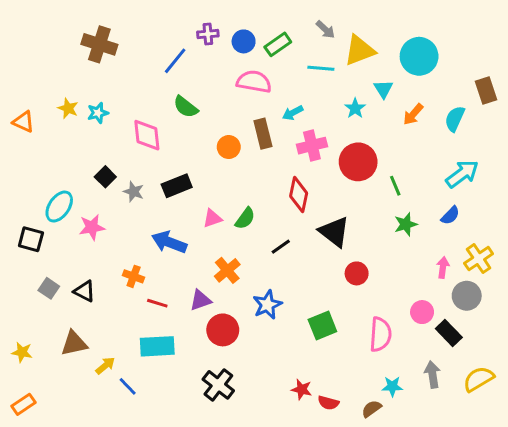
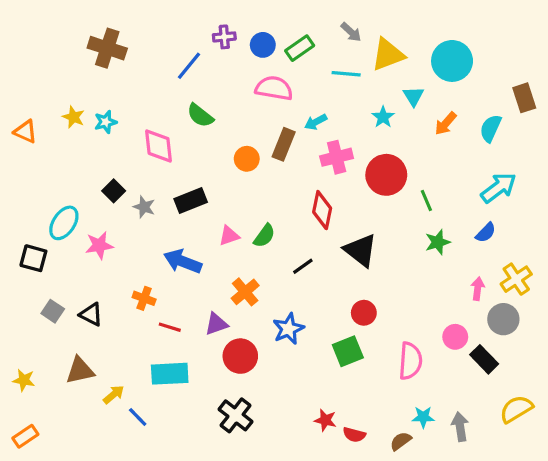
brown rectangle: (263, 134) -> (284, 144), turned 36
red circle: (357, 273) -> (364, 313), moved
gray arrow: (432, 375) -> (460, 427), moved

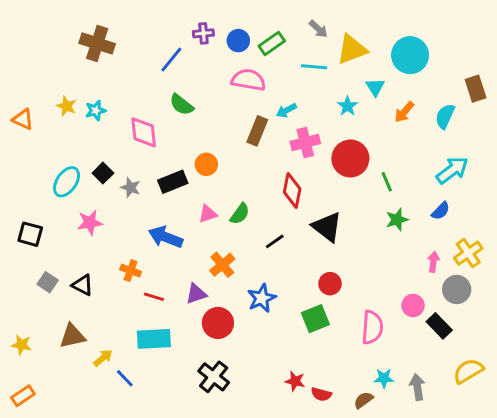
orange circle: (247, 159) -> (206, 164), moved
cyan ellipse: (64, 223) -> (67, 182), moved

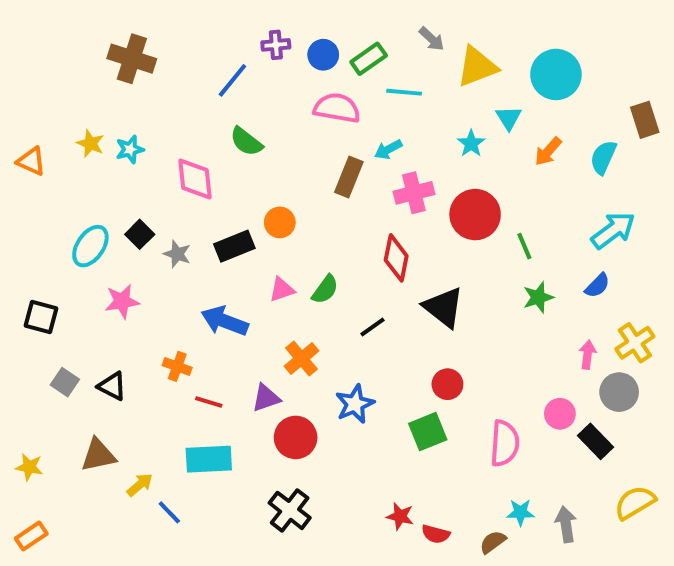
cyan line: (314, 67) -> (404, 92), moved

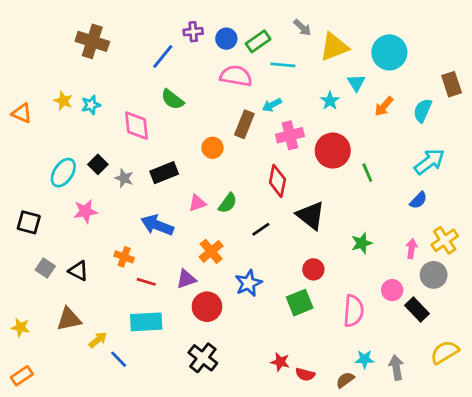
orange circle: (280, 222) -> (213, 148), moved
green star: (538, 297) -> (362, 243), moved

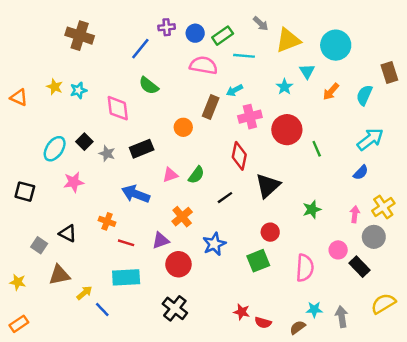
black triangle: (311, 215) -> (268, 186), turned 40
gray square: (45, 268) -> (39, 245), moved

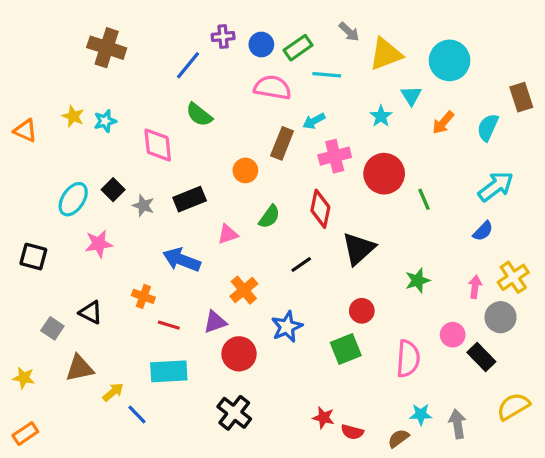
green semicircle: (196, 175) -> (269, 217), moved

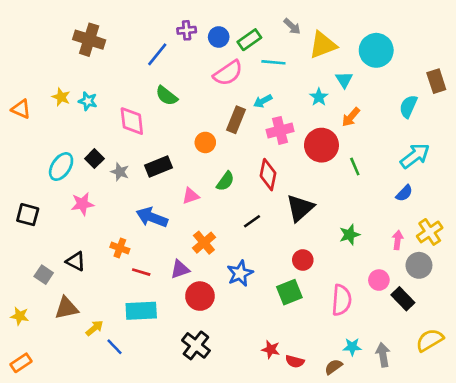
pink semicircle: (272, 88) -> (228, 73), turned 136
cyan star: (105, 121) -> (88, 101), turned 30
orange arrow: (443, 123) -> (351, 117), moved

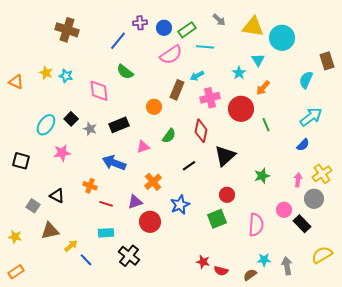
yellow triangle: (323, 45) -> (253, 27), moved, turned 30
cyan rectangle: (141, 311) -> (106, 233), size x0.7
black cross: (196, 345) -> (129, 256), moved

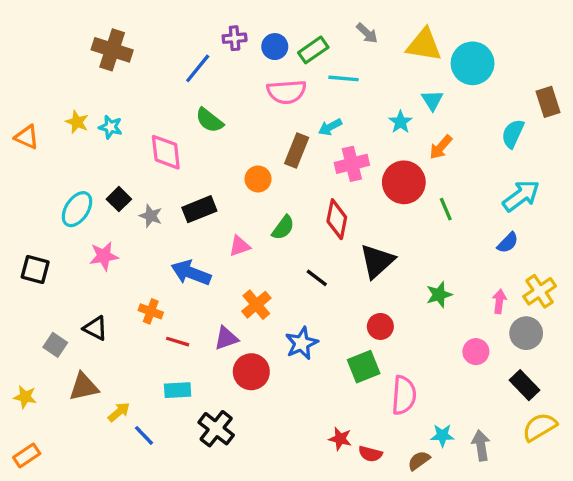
pink semicircle: (171, 55) -> (286, 92), turned 30
black line: (189, 166) -> (317, 278), turned 72
black rectangle: (302, 224) -> (524, 385), moved
pink semicircle: (256, 225) -> (404, 395), moved

